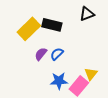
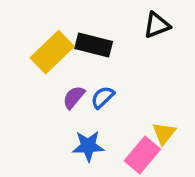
blue star: (59, 81) -> (88, 146), moved

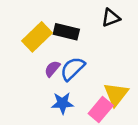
blue semicircle: (103, 97) -> (73, 69), size x1.5
yellow triangle: (164, 133) -> (116, 94), size x1.5

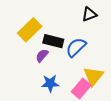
black rectangle: (66, 32) -> (53, 41), moved
blue semicircle: (73, 69) -> (76, 47), moved

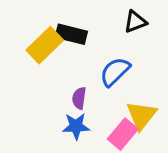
black rectangle: (53, 41) -> (71, 34), moved
purple semicircle: (42, 56) -> (79, 98), moved, turned -32

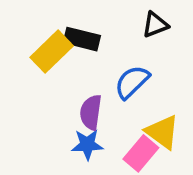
purple semicircle: (79, 98) -> (91, 112), size x1.4
yellow triangle: (141, 115) -> (162, 132), turned -32

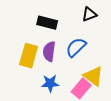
yellow rectangle: (52, 52) -> (29, 56), moved, turned -30
purple semicircle: (91, 112) -> (49, 51), moved

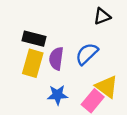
black rectangle: (47, 23) -> (34, 39), moved

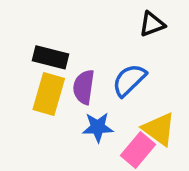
blue star: (57, 95) -> (98, 127), moved

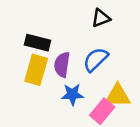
black triangle: (152, 24) -> (101, 18), moved
yellow triangle: (159, 129) -> (118, 96), turned -36

